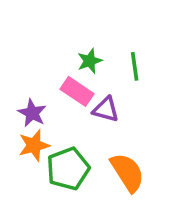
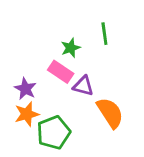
green line: (135, 66) -> (104, 34), moved
orange semicircle: (127, 172) -> (110, 113), moved

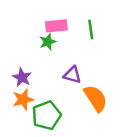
green star: (71, 48) -> (48, 42), moved
pink rectangle: (61, 72) -> (56, 26), moved, turned -40

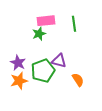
orange semicircle: (96, 98) -> (78, 80), size x0.6
green pentagon: (46, 115) -> (43, 71), moved

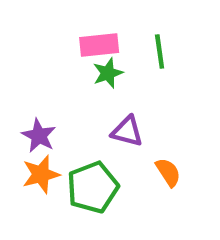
green star: (39, 34) -> (108, 73), moved
green pentagon: (43, 71) -> (93, 187), moved

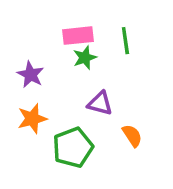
purple star: (39, 136) -> (31, 75), moved
orange star: (41, 174) -> (32, 119), moved

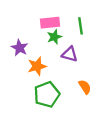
purple triangle: (100, 103) -> (70, 54), moved
orange star: (32, 119) -> (37, 66), moved

